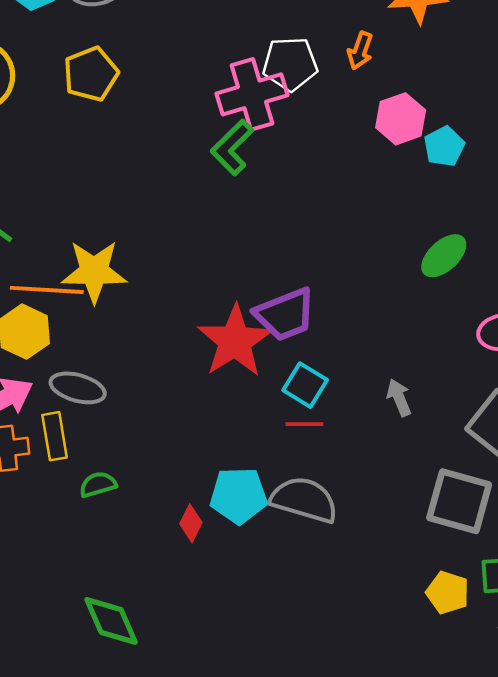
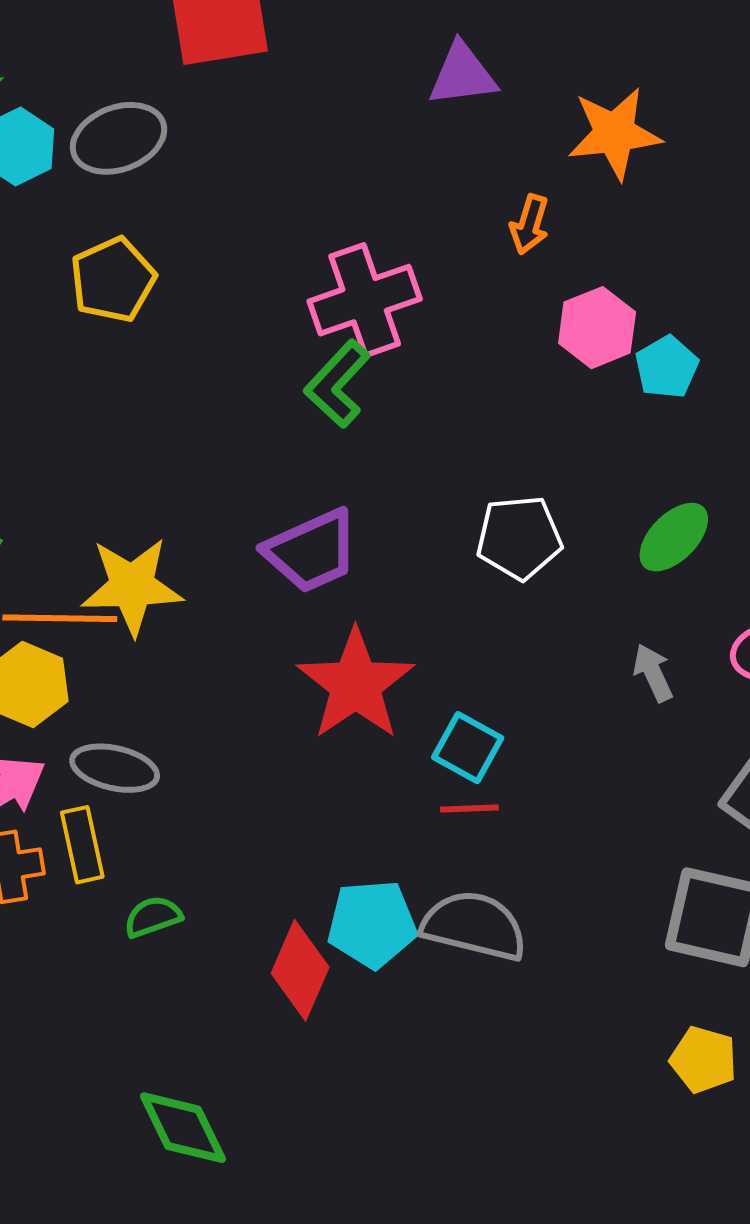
white pentagon: (290, 64) -> (519, 538), moved
purple trapezoid: (285, 314) -> (312, 551), moved
gray arrow: (399, 398) -> (653, 673), moved
red diamond: (191, 523) -> (300, 970), size x1.6

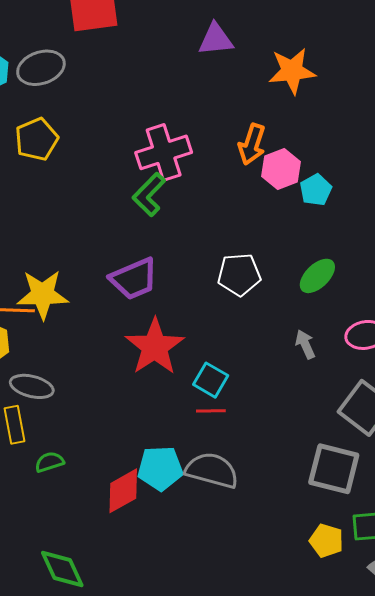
orange arrow: (529, 224) -> (252, 144), moved, size x1.4
red diamond: (300, 970) -> (123, 491), turned 36

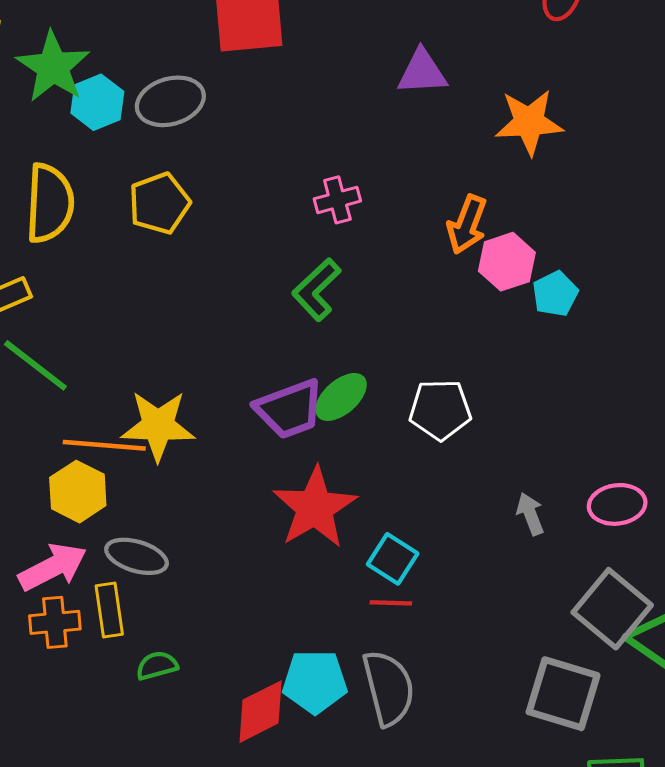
pink cross: (164, 152) -> (337, 200), moved, size x0.6
green ellipse: (317, 276) -> (341, 397), moved
gray semicircle: (212, 470) -> (389, 688), turned 58

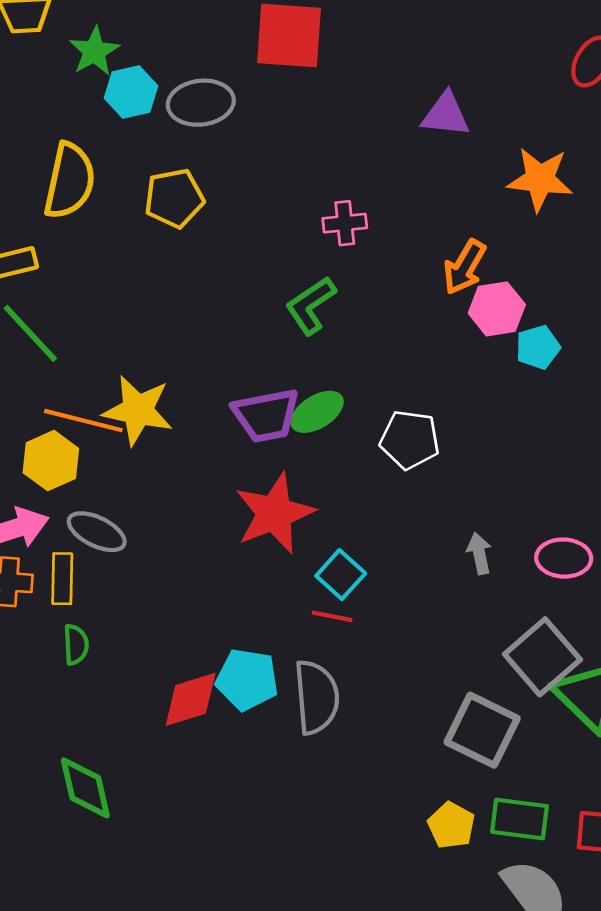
green star: (53, 67) -> (94, 51), size x0.7
green semicircle: (157, 666) -> (76, 645), moved, turned 93

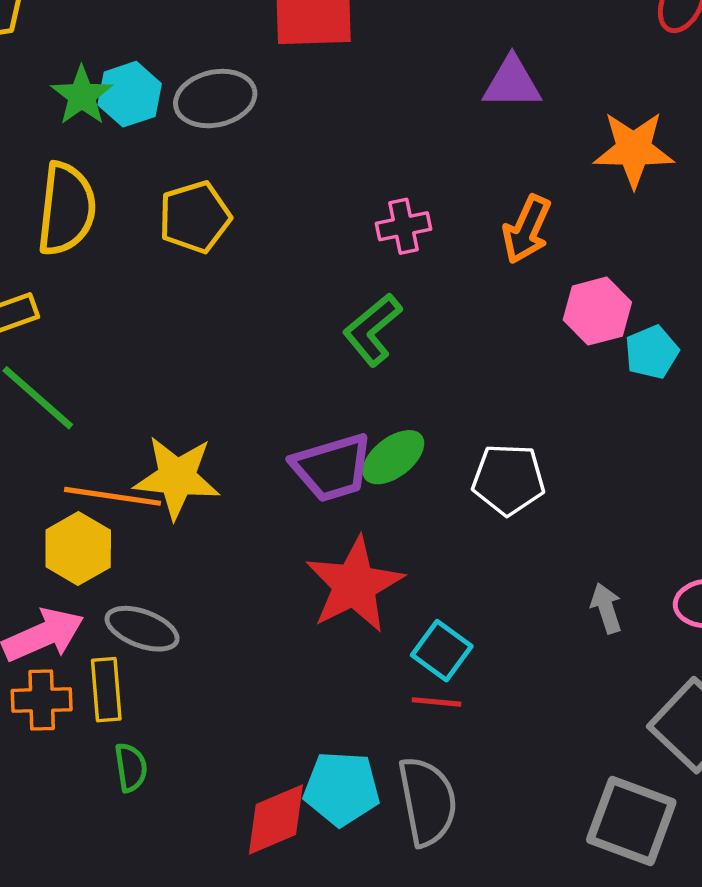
green star: (94, 51) -> (82, 96), moved
orange arrow: (464, 267) -> (527, 229), moved

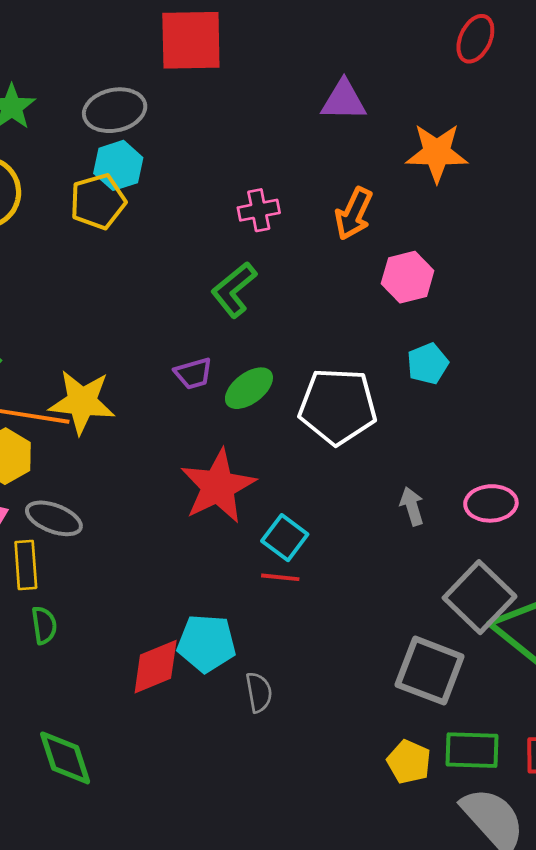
cyan hexagon: (130, 94) -> (118, 165), moved
cyan pentagon: (652, 352) -> (428, 364), moved
purple trapezoid: (332, 468) -> (193, 373), moved, size x0.6
white pentagon: (508, 479) -> (338, 406), size x1.4
gray semicircle: (427, 801) -> (259, 692), moved, size x0.6

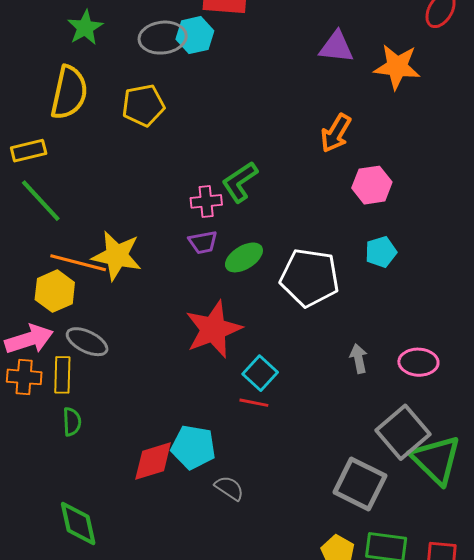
orange star: (437, 153) -> (397, 67), moved
cyan hexagon: (118, 165) -> (195, 35), moved
pink cross: (259, 210) -> (206, 201), moved
gray semicircle: (259, 692) -> (229, 488), turned -52

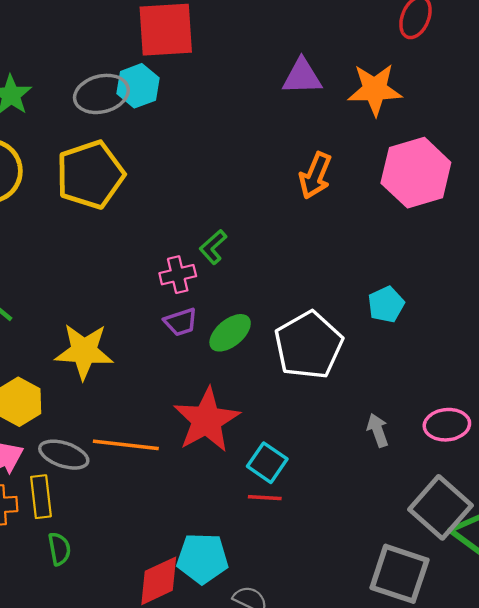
yellow pentagon: (143, 105) -> (90, 175), size x1.4
green L-shape: (240, 182) -> (213, 247), size x0.7
pink hexagon: (372, 185) -> (416, 173), moved, size x1.5
orange line: (78, 263) -> (126, 445), moved
white pentagon: (310, 278) -> (309, 345), turned -30

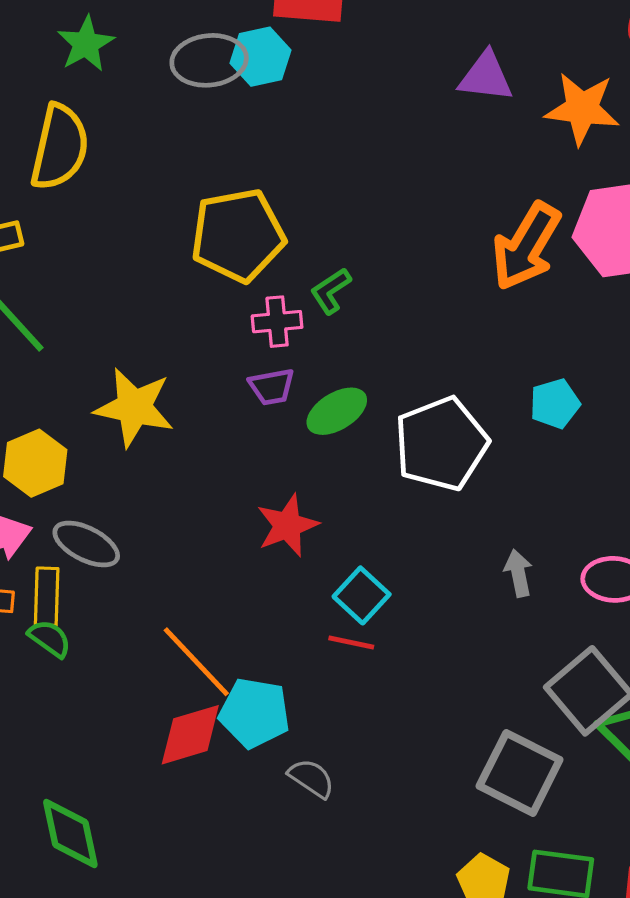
yellow pentagon: (90, 175) -> (238, 235), moved
orange arrow: (315, 176) -> (526, 246), moved, size x1.4
red star: (207, 420) -> (287, 525), size x0.7
orange line: (126, 445) -> (196, 662), moved, turned 32
green semicircle: (59, 549) -> (50, 638), moved, turned -52

